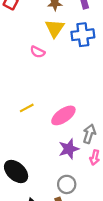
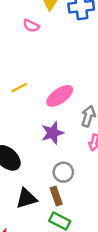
purple star: (69, 149) -> (53, 133), moved

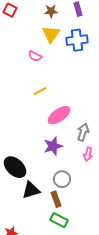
yellow line: (19, 88) -> (40, 91), moved
black triangle: (26, 198) -> (31, 190), moved

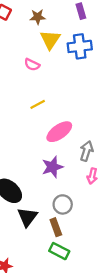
brown star: (51, 11) -> (38, 17), moved
black triangle: (31, 190) -> (27, 217), turned -36

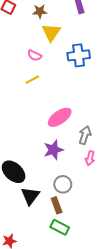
blue cross: (80, 46) -> (79, 55), moved
yellow line: (38, 104) -> (32, 80), moved

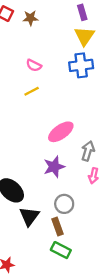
brown star: (40, 11) -> (30, 18), moved
yellow triangle: (51, 32) -> (84, 36), moved

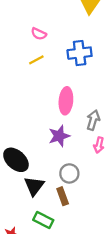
blue cross: (81, 65) -> (80, 53), moved
pink ellipse: (61, 132) -> (66, 101), turned -50
green rectangle: (61, 250) -> (43, 220), moved

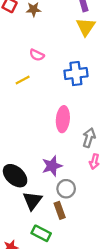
yellow line: (36, 60) -> (23, 80), moved
purple star: (59, 136) -> (52, 166), moved

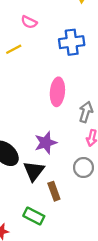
gray circle: (66, 189) -> (83, 168), moved
black triangle: (32, 201) -> (34, 171), moved

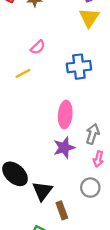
pink semicircle: (29, 22) -> (38, 47), turned -70
purple star: (46, 143) -> (64, 148), moved

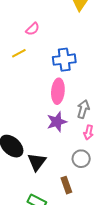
blue cross: (79, 67) -> (64, 60), moved
brown rectangle: (62, 210) -> (66, 185), moved

